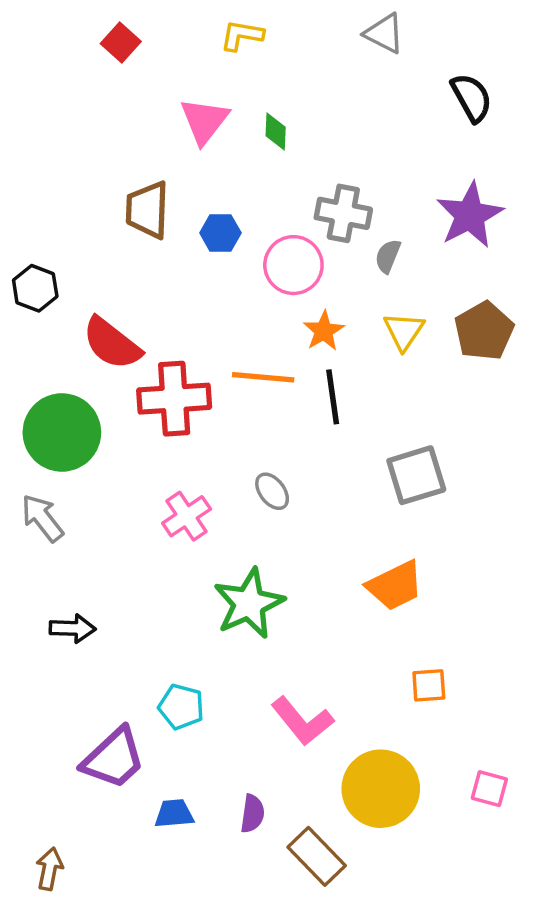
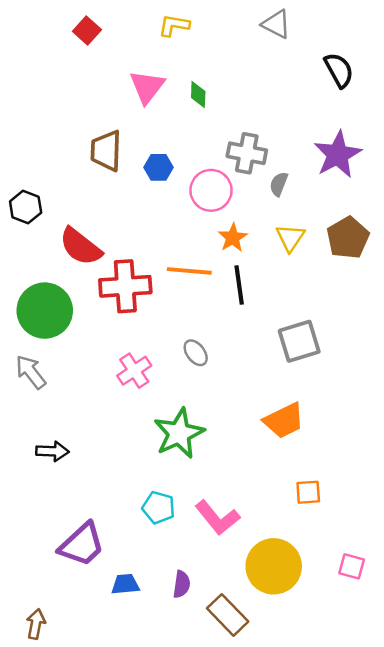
cyan pentagon: (181, 707) -> (159, 508), moved

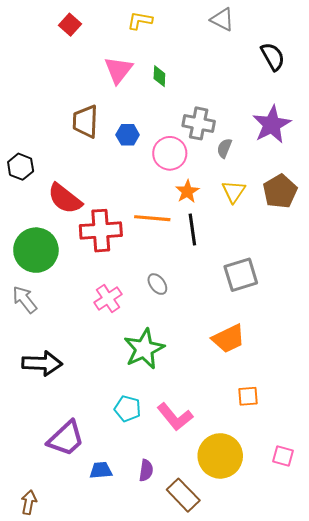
black arrow: (52, 451) -> (42, 363), size x1.5

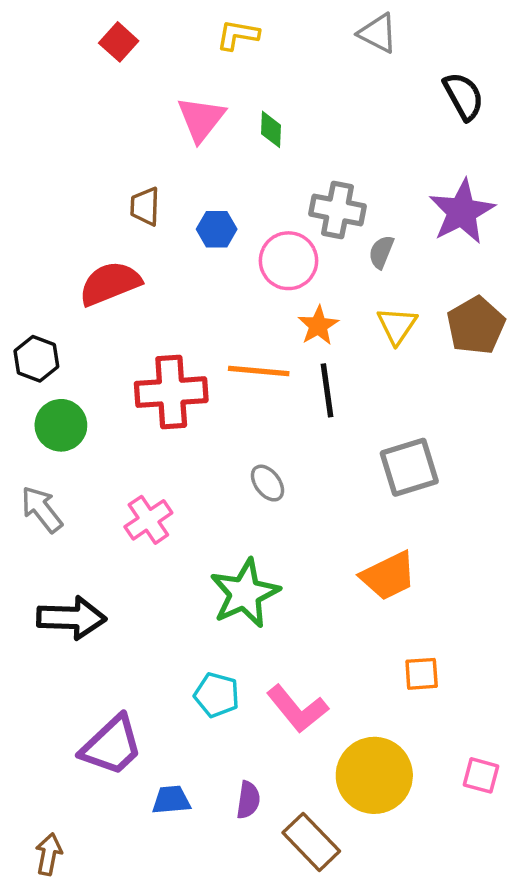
brown trapezoid: (85, 121) -> (145, 206), size x0.7
black hexagon: (21, 167) -> (36, 359), moved
red semicircle: (65, 199) -> (110, 283), moved, turned 120
green circle: (36, 250) -> (61, 425), size x0.7
pink cross: (108, 298) -> (148, 520), moved

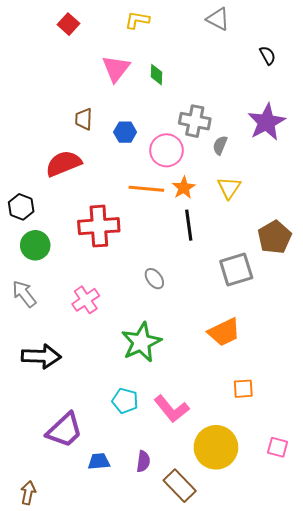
black semicircle: (464, 96) -> (267, 55), size x0.7
brown pentagon: (476, 326) -> (275, 237), moved
orange line: (259, 371) -> (146, 189), moved

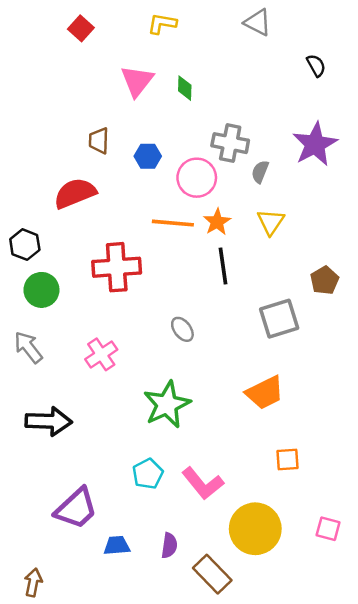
brown pentagon: (275, 237) -> (325, 280), size x0.7
cyan pentagon: (125, 401) -> (148, 474), turned 30

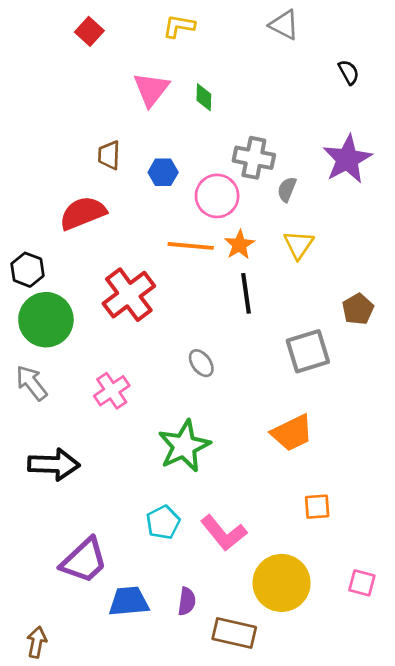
red cross: (117, 267) -> (129, 295), turned -33
green circle: (41, 290) -> (46, 320), size x1.4
blue trapezoid: (117, 545) -> (129, 601), size x1.4
brown rectangle: (212, 574) -> (234, 633), turned -33

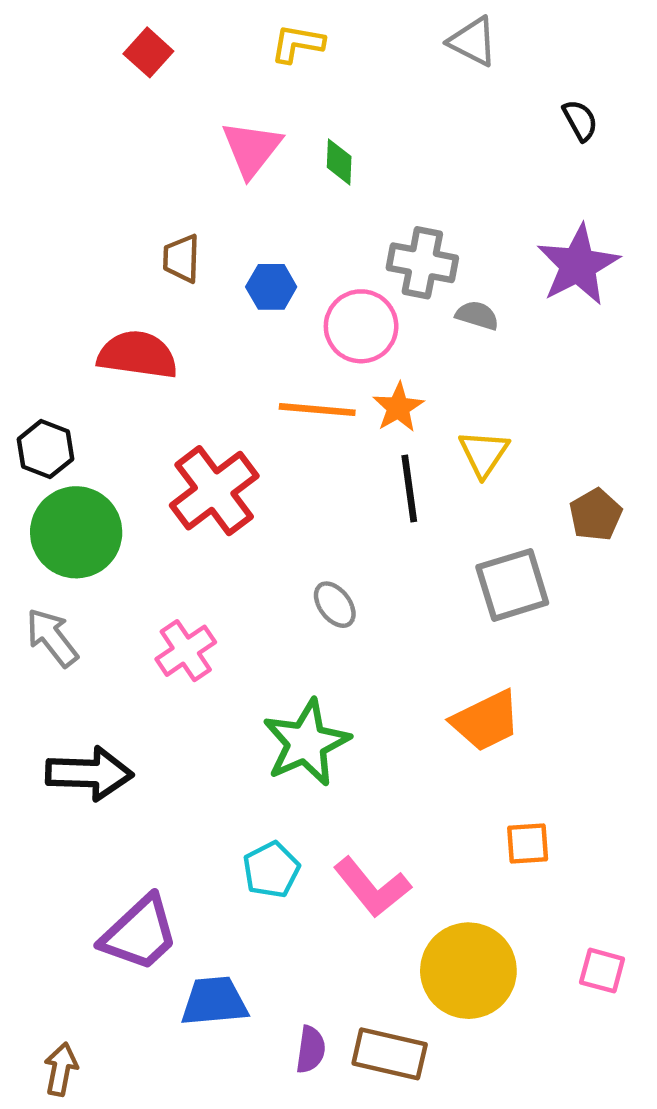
gray semicircle: (287, 189) -> (477, 315), turned 85
red semicircle: (83, 213) -> (138, 355), turned 30
yellow triangle: (299, 245) -> (484, 453), moved
purple semicircle: (187, 601) -> (311, 1050), moved

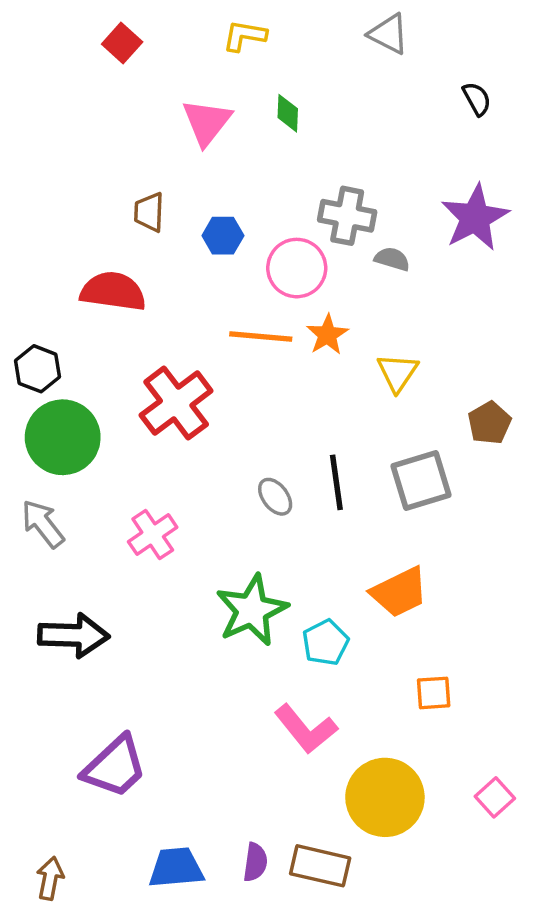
green diamond: (339, 162) -> (288, 113), moved
black line: (409, 488) -> (336, 482), moved
cyan pentagon: (271, 870) -> (326, 643), moved
pink square: (602, 971) -> (495, 797), turned 33
blue trapezoid: (214, 1001) -> (176, 868), moved

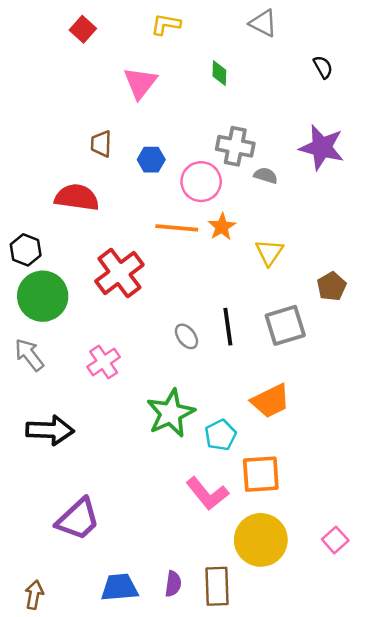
green diamond: (288, 113) -> (219, 73), moved
purple star: (475, 218) -> (322, 147), turned -30
orange square: (434, 693) -> (261, 474), moved, size x1.6
brown rectangle: (320, 866) -> (217, 586), turned 75

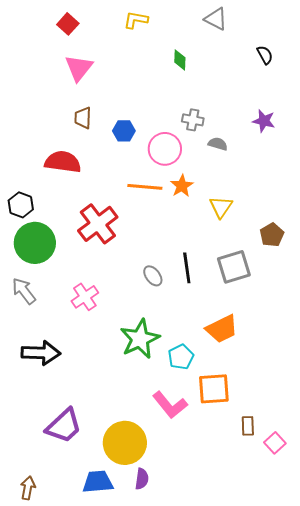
pink triangle: (140, 83) -> (79, 68), moved
gray cross: (235, 146) -> (193, 120), size x0.7
purple star: (322, 147) -> (264, 121), size x0.6
yellow circle: (261, 540) -> (125, 443), moved
brown rectangle: (217, 586) -> (248, 426), moved, size x0.6

